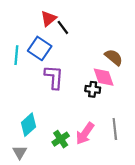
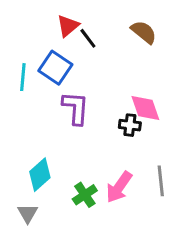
brown semicircle: (114, 57) -> (144, 32), moved

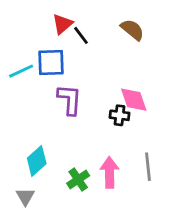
blue square: (55, 68) -> (51, 63), turned -36
cyan line: (23, 77) -> (21, 71), turned 60
pink arrow: (119, 187) -> (110, 172), turned 144

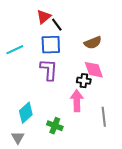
brown semicircle: (132, 30) -> (93, 43), moved, turned 120
blue square: (51, 63) -> (51, 45), moved
pink arrow: (110, 172) -> (77, 101), moved
green cross: (78, 180) -> (55, 126), turned -35

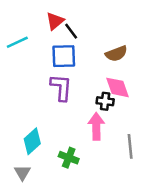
cyan line: (15, 50) -> (17, 42), moved

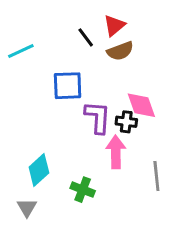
red triangle: (55, 21) -> (114, 25), moved
brown semicircle: (116, 54) -> (120, 51), moved
blue square: (64, 56) -> (68, 86), moved
purple L-shape: (61, 87) -> (98, 117), moved

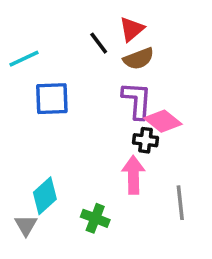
blue square: (68, 86) -> (52, 99), moved
pink diamond: (141, 105) -> (163, 121), turned -32
purple L-shape: (98, 117) -> (137, 100), moved
gray triangle: (27, 208) -> (26, 225), moved

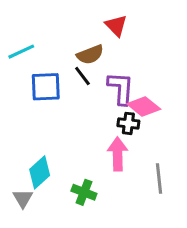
red triangle: (132, 29) -> (116, 26), turned -35
black line: (99, 43) -> (82, 76), moved
brown semicircle: (139, 59) -> (90, 55), moved

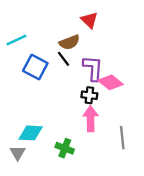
blue square: (46, 87) -> (35, 67), turned 30
black cross: (128, 123) -> (89, 95), moved
cyan diamond: (40, 172) -> (31, 133), turned 45

